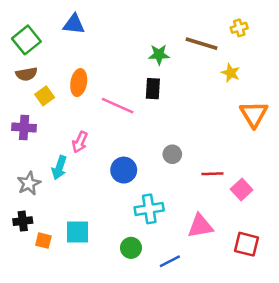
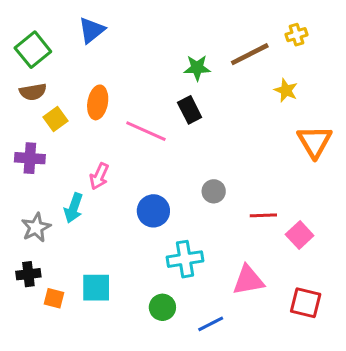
blue triangle: (74, 24) -> (92, 30), turned -45
brown line: (201, 44) -> (250, 54), turned -44
black rectangle: (153, 89) -> (190, 110), turned -30

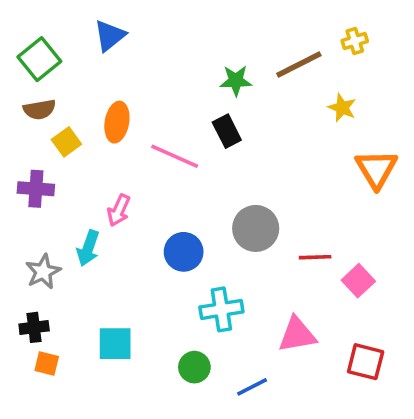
gray circle: (214, 191) -> (256, 228), size x1.6
orange square: (54, 298) -> (47, 364), moved

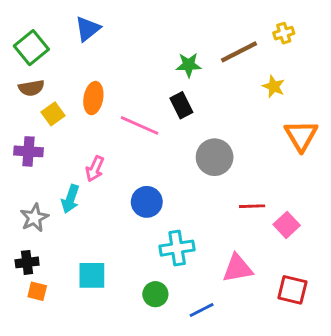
gray circle: (256, 228) -> (215, 157), moved

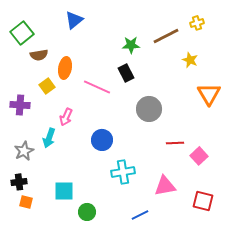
blue triangle: (88, 29) -> (74, 20), moved
brown semicircle: (31, 88) -> (39, 55), moved
yellow square: (53, 114) -> (47, 86), moved
green circle: (155, 294) -> (87, 212), moved

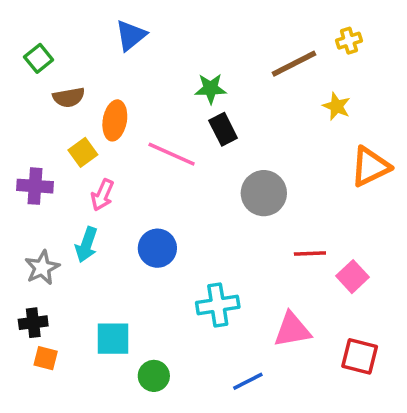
green square: (22, 33) -> (39, 58), size x0.7
green star: (131, 45) -> (211, 89), moved
orange triangle: (209, 94) -> (370, 167), turned 35
pink arrow: (66, 117) -> (102, 195), moved
blue circle: (102, 140) -> (157, 248), moved

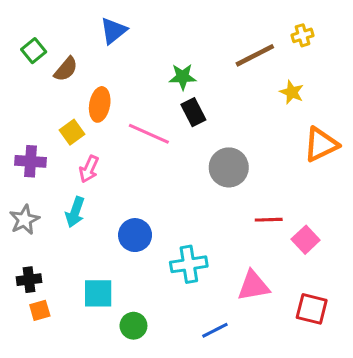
brown semicircle: (69, 97) -> (66, 69), moved, turned -40
blue circle: (157, 248) -> (135, 235), moved
gray star: (42, 268) -> (24, 220), moved
orange square: (46, 358) -> (40, 310), turned -30

